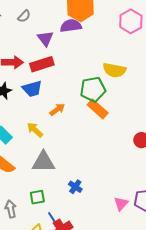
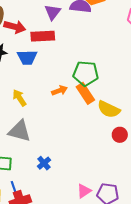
yellow semicircle: (114, 70) -> (109, 109), moved
orange arrow: (57, 109) -> (60, 90), moved

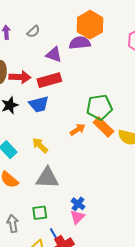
purple triangle: (53, 12) -> (54, 55), turned -36
pink triangle: (84, 191) -> (77, 217), moved

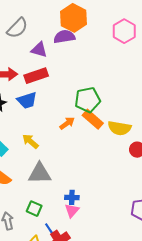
gray semicircle: (33, 31) -> (17, 28), size x1.6
blue cross: (78, 204) -> (72, 197), turned -32
green square: (40, 213) -> (34, 209), turned 35

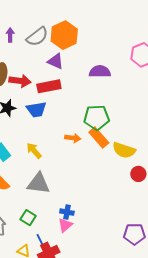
orange hexagon: (73, 18) -> (64, 35), moved
purple semicircle: (64, 37) -> (100, 72), moved
orange arrow: (67, 123) -> (73, 138), turned 35

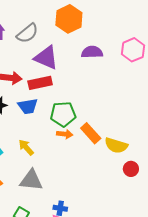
orange hexagon: (64, 35) -> (69, 19), moved
purple triangle: (56, 61) -> (46, 58), size x1.5
purple semicircle: (100, 72) -> (92, 52), moved
green pentagon: (96, 118) -> (63, 114), moved

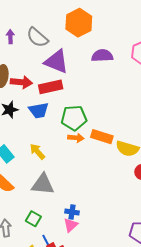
gray semicircle: (27, 33) -> (37, 37), turned 80
orange rectangle: (91, 133) -> (102, 137), turned -30

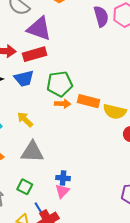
purple semicircle: (102, 56) -> (101, 16), moved, turned 80

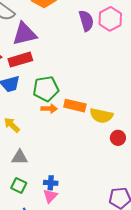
purple triangle: (39, 29) -> (24, 34), turned -32
gray triangle: (32, 152) -> (20, 157), size x0.7
green square: (25, 187) -> (19, 186), moved

